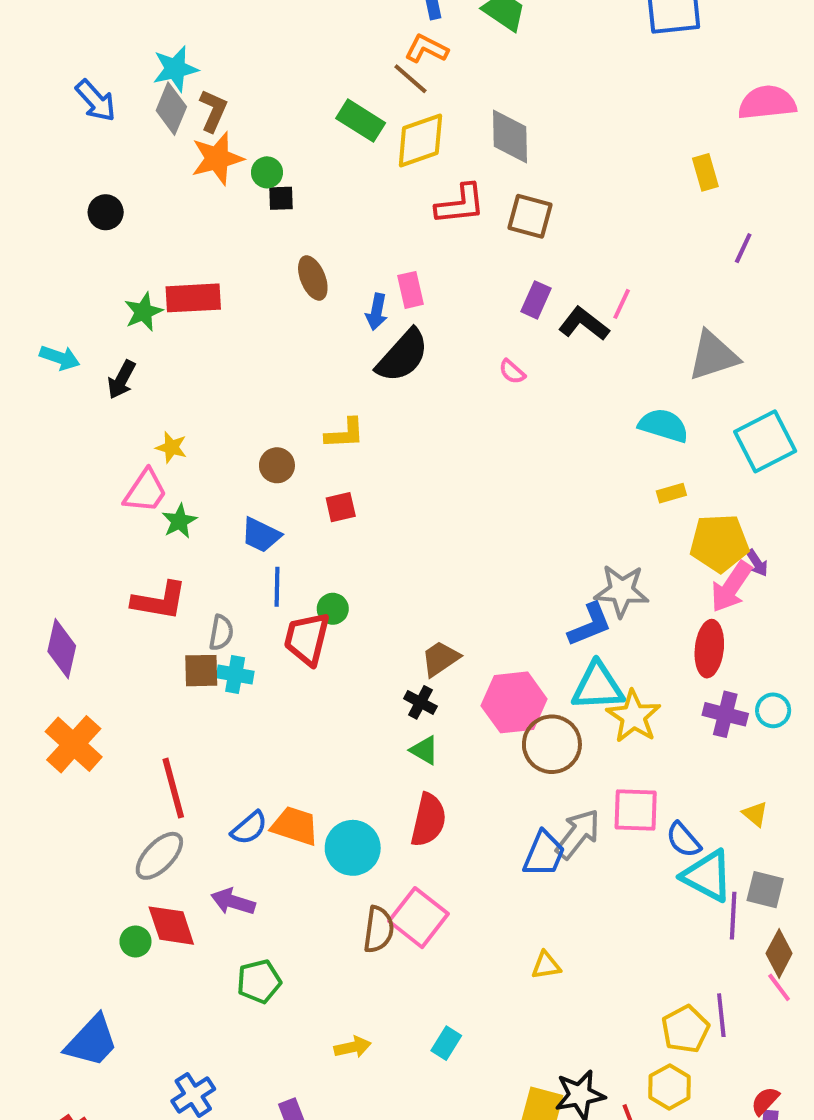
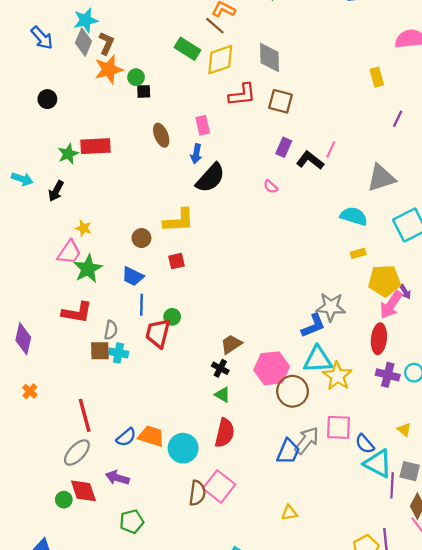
pink rectangle: (410, 290) -> (203, 125), moved
yellow L-shape: (345, 433) -> (179, 221), size x1.4
green star: (179, 521) -> (88, 269), size x1.5
orange cross: (74, 744) -> (30, 391), size x0.5

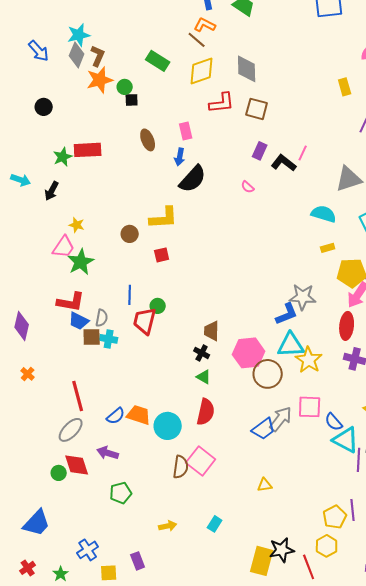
green rectangle: (187, 49) -> (158, 61), moved
blue trapezoid: (133, 276) -> (79, 321), moved
brown trapezoid: (231, 344) -> (212, 331), turned -55
blue trapezoid: (288, 451) -> (264, 429), turned 30

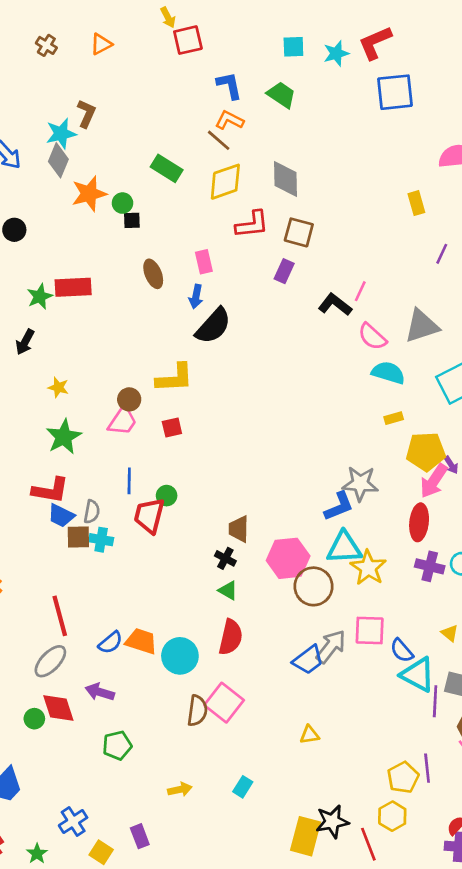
brown L-shape: (98, 56) -> (86, 114), moved
purple rectangle: (260, 151) -> (284, 271), moved
pink semicircle: (248, 187) -> (372, 337), moved, size x1.6
pink trapezoid: (64, 247) -> (122, 421), moved
yellow square: (109, 573) -> (101, 852), turned 36

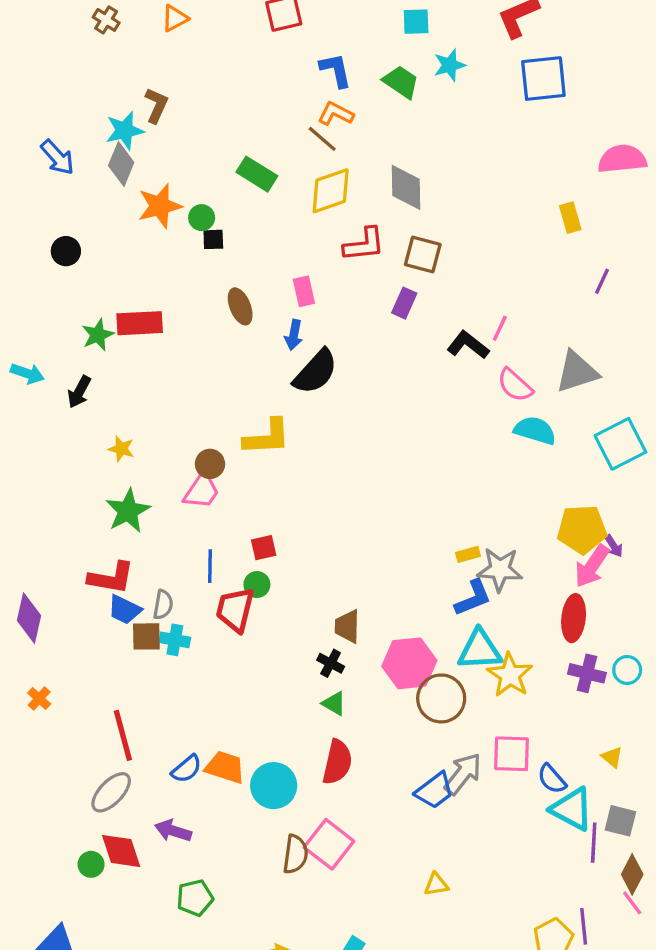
cyan star: (336, 53) -> (450, 65), moved
yellow rectangle: (394, 418) -> (468, 554), moved
red square: (172, 427) -> (264, 548), moved

